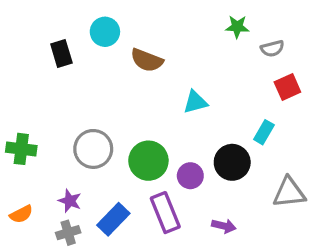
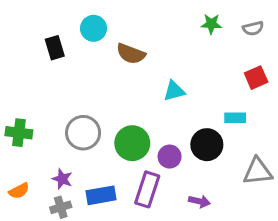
gray semicircle: (272, 49) -> (253, 28), moved
cyan rectangle: (264, 132) -> (235, 118), turned 60
purple rectangle: (165, 213) -> (147, 189), turned 40
blue rectangle: (113, 219) -> (101, 195), turned 36

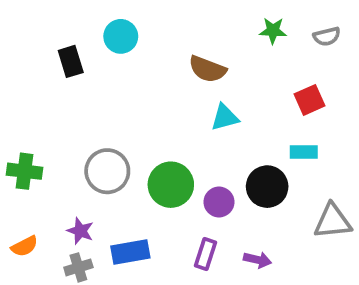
brown semicircle: (131, 54) -> (207, 69), moved
red square: (256, 78) -> (309, 100), moved
purple rectangle: (147, 189) -> (205, 254), moved, size x0.7

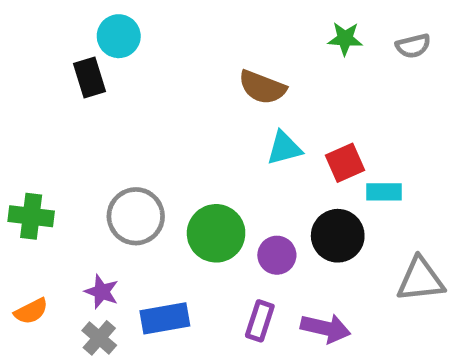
cyan circle: (121, 36) -> (119, 36), moved
red square: (309, 100) -> (345, 163), moved
purple arrow: (257, 260) -> (326, 328), size x1.4
gray cross: (78, 267) -> (99, 338), turned -32

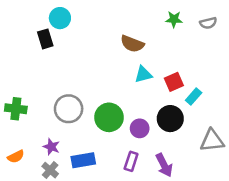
cyan rectangle: (384, 192) -> (194, 97), turned -49
purple arrow: (326, 328) -> (164, 165), turned 50

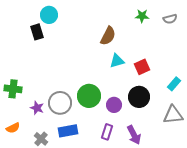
brown semicircle: (132, 44) -> (108, 36), turned -84
cyan rectangle: (194, 97) -> (174, 84), moved
gray circle: (69, 109) -> (60, 103), moved
purple star: (51, 147) -> (37, 108), moved

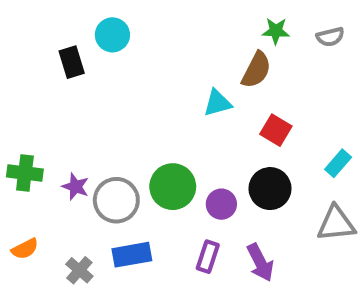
cyan circle: (49, 15) -> (112, 35), moved
brown semicircle: (108, 36) -> (256, 70), moved
cyan triangle: (117, 61) -> (217, 103), moved
red square: (142, 67) -> (276, 130), turned -35
purple star: (37, 108) -> (75, 187), moved

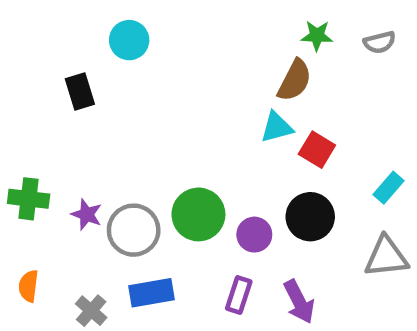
black rectangle: (72, 62) -> (80, 91), moved
cyan triangle: (217, 103) -> (277, 127), moved
orange semicircle: (25, 249) -> (29, 286), turned 124

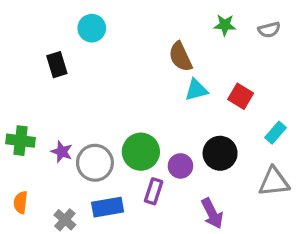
brown semicircle: (295, 80) -> (180, 57), moved, turned 128
red square: (317, 150) -> (241, 96), moved
purple rectangle: (239, 295) -> (154, 191), moved

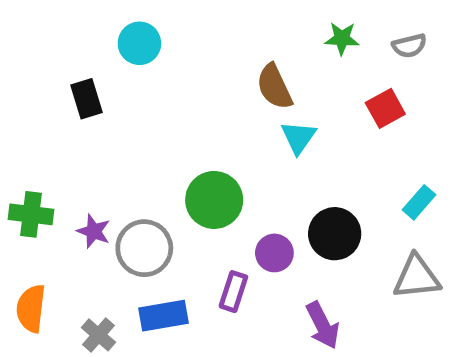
cyan triangle: (196, 90) -> (299, 137), turned -40
red square: (241, 96) -> (385, 108), moved, turned 30
green circle: (141, 152) -> (214, 200), moved
orange semicircle: (21, 202) -> (31, 308), size x1.4

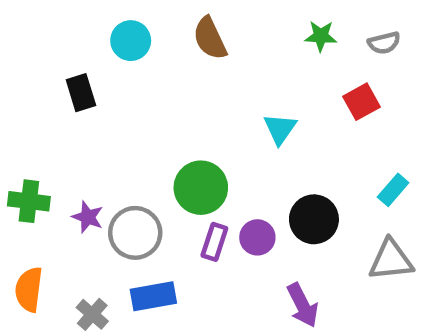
brown semicircle: (274, 87) -> (210, 38), moved
purple rectangle: (233, 292) -> (214, 242), moved

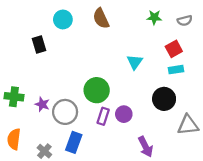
cyan rectangle: (393, 190) -> (176, 70), moved, turned 40
black circle: (314, 219) -> (164, 99), moved
blue rectangle: (153, 296) -> (74, 142), turned -60

